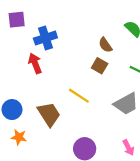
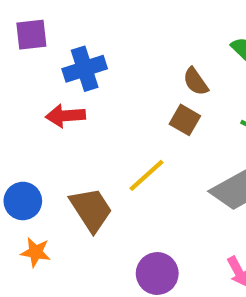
red arrow: (35, 63) -> (65, 116), turned -72
yellow line: (79, 96) -> (147, 175), turned -75

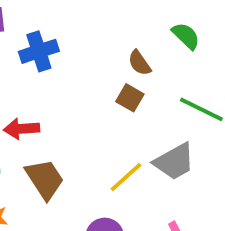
red arrow: (65, 116) -> (21, 129), moved
yellow line: (147, 175) -> (126, 177), moved

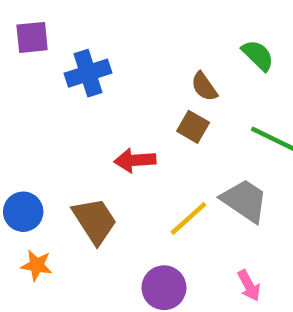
red arrow: (21, 129) -> (135, 160), moved
gray trapezoid: (174, 162) -> (244, 201), turned -117

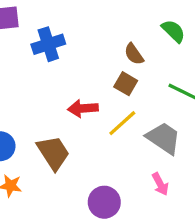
yellow line: (189, 218) -> (122, 123), moved
pink arrow: (249, 285) -> (160, 184), moved

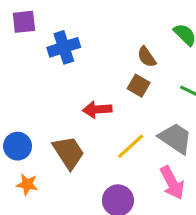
yellow line: (122, 123) -> (131, 146), moved
pink arrow: (160, 184) -> (172, 183), size x1.5

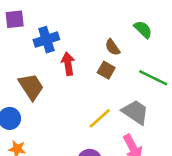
red arrow: (97, 109) -> (68, 64), moved, turned 85
brown trapezoid: (69, 153) -> (31, 87), moved

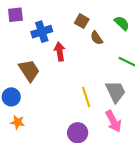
brown square: (106, 70) -> (82, 21), moved
gray trapezoid: (135, 112) -> (116, 92), turned 30
yellow line: (100, 118) -> (86, 97), turned -66

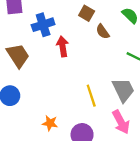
brown trapezoid: (29, 71) -> (18, 56), moved
orange star: (18, 122) -> (50, 123), moved

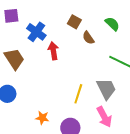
blue cross: (43, 25) -> (36, 32), turned -36
yellow line: (91, 96) -> (78, 94), turned 36

